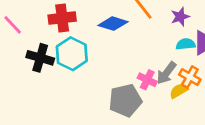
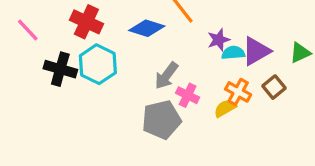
purple star: (180, 17) -> (219, 40), moved
red cross: (62, 18) -> (86, 22), turned 32
gray arrow: (166, 73) -> (166, 76), moved

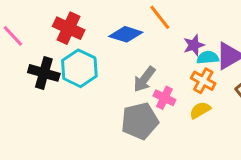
orange cross: (238, 92) -> (203, 81), moved

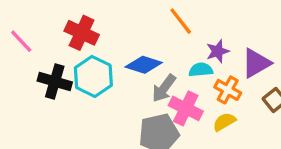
blue diamond: (126, 34) -> (144, 65), moved
cyan semicircle: (208, 58) -> (201, 70), moved
pink cross: (164, 98) -> (186, 108), size x1.4

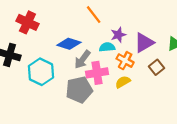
cyan hexagon: (93, 76) -> (41, 72), moved
pink cross: (186, 108) -> (97, 73), turned -35

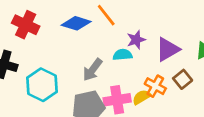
blue diamond: (69, 44) -> (76, 23), moved
orange cross: (125, 61) -> (155, 86), moved
pink cross: (97, 73) -> (117, 100), moved

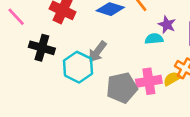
purple star: (136, 40) -> (167, 25), turned -30
gray arrow: (92, 70) -> (97, 52), moved

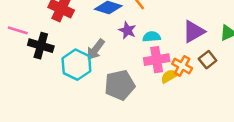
pink line: (16, 17) -> (18, 30), moved, turned -30
purple star: (167, 25) -> (127, 30), moved
pink cross: (149, 81) -> (157, 60), moved

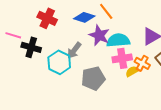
purple star: (127, 30) -> (99, 35), size x1.5
cyan semicircle: (152, 37) -> (118, 40), size x1.6

